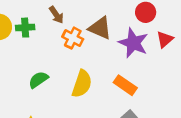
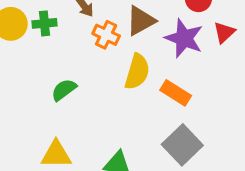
brown triangle: (100, 28) -> (141, 21), turned -50
yellow semicircle: (82, 84) -> (137, 72), moved

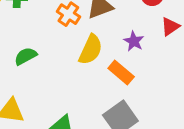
purple star: (184, 38) -> (134, 41), moved, size x0.6

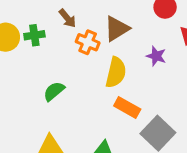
orange rectangle: (121, 72) -> (127, 107), moved

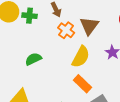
brown triangle: (117, 29) -> (89, 26), turned -36

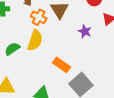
yellow semicircle: (81, 57) -> (35, 40), moved

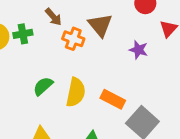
yellow semicircle: (35, 40) -> (76, 92), moved

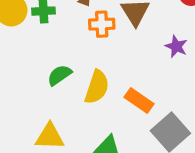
orange cross: (73, 39) -> (102, 24), turned -30

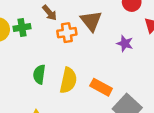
green semicircle: (60, 75) -> (39, 74), turned -42

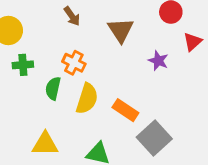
green cross: (22, 28) -> (23, 65), moved
orange cross: (67, 33) -> (74, 63), moved, turned 30

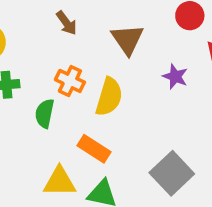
yellow semicircle: (87, 99) -> (109, 97), moved
orange rectangle: (125, 110) -> (94, 149), moved
yellow triangle: (45, 144) -> (60, 182), moved

